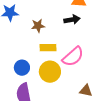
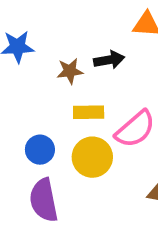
black arrow: (72, 20) -> (109, 60), moved

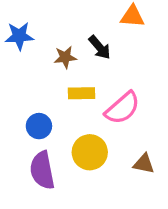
black arrow: (109, 60) -> (100, 47), turned 60
yellow circle: (92, 157) -> (90, 152), moved

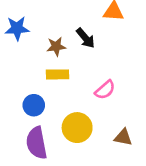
yellow rectangle: (82, 93) -> (58, 74), moved
pink semicircle: (123, 108) -> (105, 90), size x0.7

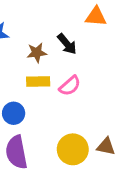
pink semicircle: (105, 90) -> (70, 86), moved
yellow circle: (77, 128) -> (73, 149), moved

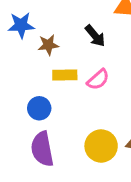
brown star: (37, 53) -> (48, 45), moved

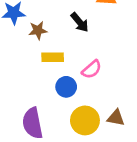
pink semicircle: (98, 80) -> (92, 69), moved
blue circle: (39, 108) -> (66, 87), moved

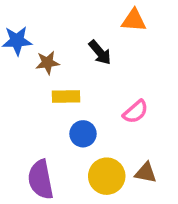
pink semicircle: (92, 69) -> (136, 112), moved

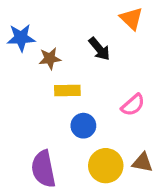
orange triangle: (134, 20) -> (131, 19), turned 40

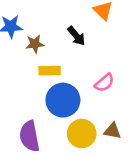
blue circle: (83, 126) -> (63, 100), size x1.6

